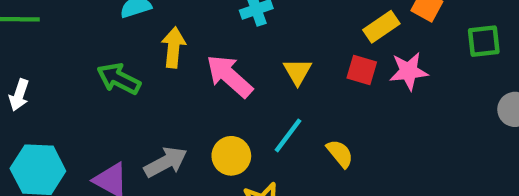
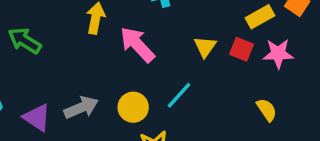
yellow triangle: (298, 72) -> (205, 47), moved
green arrow: (119, 79) -> (25, 41), moved
yellow semicircle: (340, 154) -> (267, 110), moved

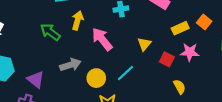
green arrow: (25, 41) -> (50, 32), moved
red square: (242, 49) -> (167, 59), moved
gray arrow: (81, 107) -> (70, 65), moved

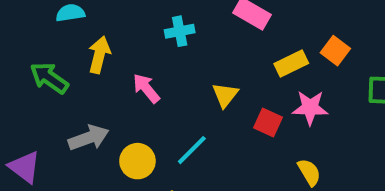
pink arrow: (102, 39) -> (146, 88), size x0.7
yellow semicircle: (180, 87) -> (309, 172), moved

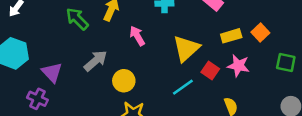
yellow triangle: (225, 95) -> (186, 49), size x1.6
gray arrow: (89, 138) -> (96, 61), turned -30
cyan line: (192, 150) -> (183, 87), moved

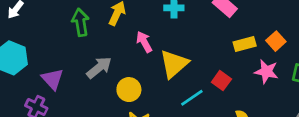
green arrow: (77, 19) -> (80, 22), turned 35
yellow triangle: (186, 49) -> (174, 64), moved
pink star: (238, 66) -> (266, 72), moved

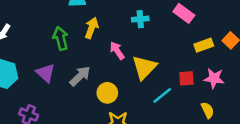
pink star: (266, 72) -> (214, 78), moved
purple triangle: (52, 79) -> (46, 73), moved
red square: (221, 81) -> (186, 78), turned -35

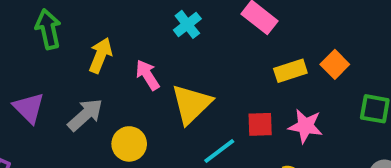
cyan cross: (140, 19) -> (187, 24), turned -35
yellow arrow: (92, 28) -> (100, 55), moved
green arrow: (61, 38) -> (48, 29), moved

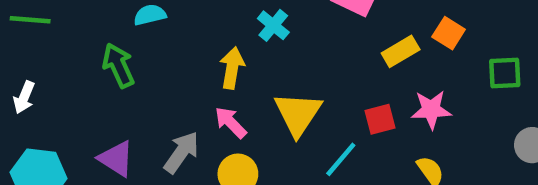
yellow arrow: (100, 55) -> (232, 68), moved
pink arrow: (148, 75) -> (231, 123), moved

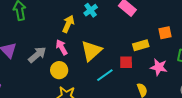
orange square: (449, 33) -> (165, 33), turned 32
yellow rectangle: (401, 51) -> (141, 45), moved
pink star: (431, 110) -> (159, 67), moved

